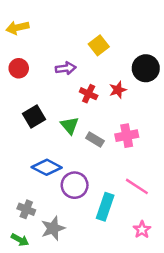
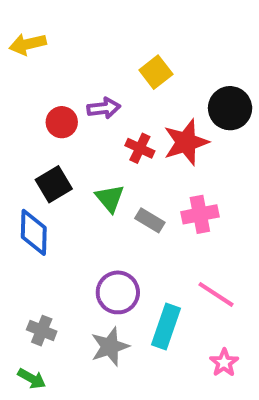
red circle: (19, 68) -> (62, 122), moved
red star: (118, 90) -> (186, 142), size x1.6
blue diamond: (47, 167) -> (34, 232), moved, turned 64
gray star: (53, 228) -> (110, 347), moved

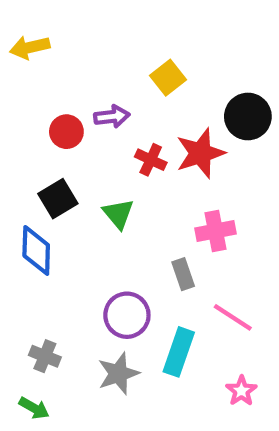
gray rectangle: (150, 220) -> (183, 274), moved, turned 40

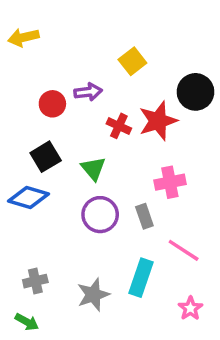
blue diamond: (36, 250) -> (29, 198), turned -75
purple circle: (127, 315) -> (100, 215), moved
gray cross: (45, 356) -> (35, 281), turned -35

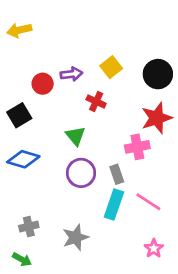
yellow square: (132, 61) -> (111, 67), moved
red star: (158, 121) -> (157, 118), moved
black square: (46, 157) -> (19, 115), moved
cyan rectangle: (141, 278) -> (114, 204), moved

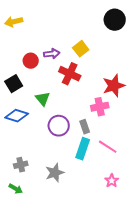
black circle: (158, 74) -> (115, 20), moved
red cross: (96, 102) -> (70, 74), size x1.5
green triangle: (76, 136) -> (43, 99), moved

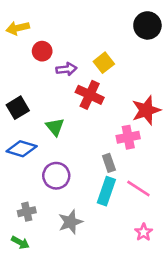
red circle: (31, 61) -> (42, 51), moved
purple circle: (59, 126) -> (56, 176), moved

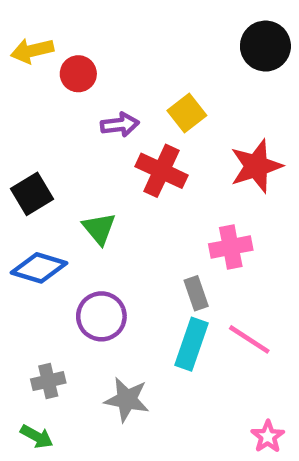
red circle: (42, 51) -> (78, 74), moved
red star: (146, 110) -> (256, 166), moved
gray star: (70, 222) -> (127, 400), turned 30
pink star: (144, 232) -> (268, 437), moved

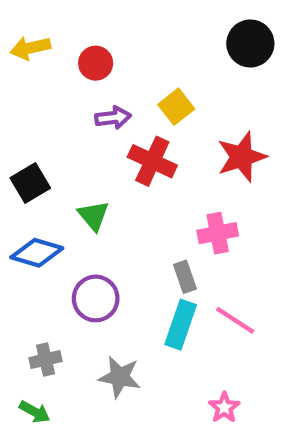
red circle: (78, 74) -> (96, 63), moved
pink star: (268, 437) -> (224, 407), moved

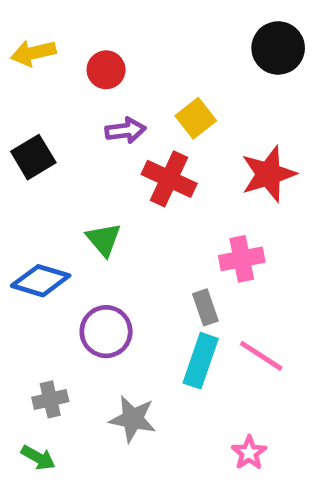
black square: (30, 183) -> (33, 157), moved

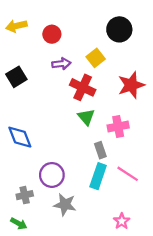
black circle: (278, 48) -> (119, 29), moved
green triangle: (104, 239) -> (86, 117), moved
blue diamond: (41, 281) -> (20, 137), turned 52
purple circle: (106, 332) -> (52, 175), moved

